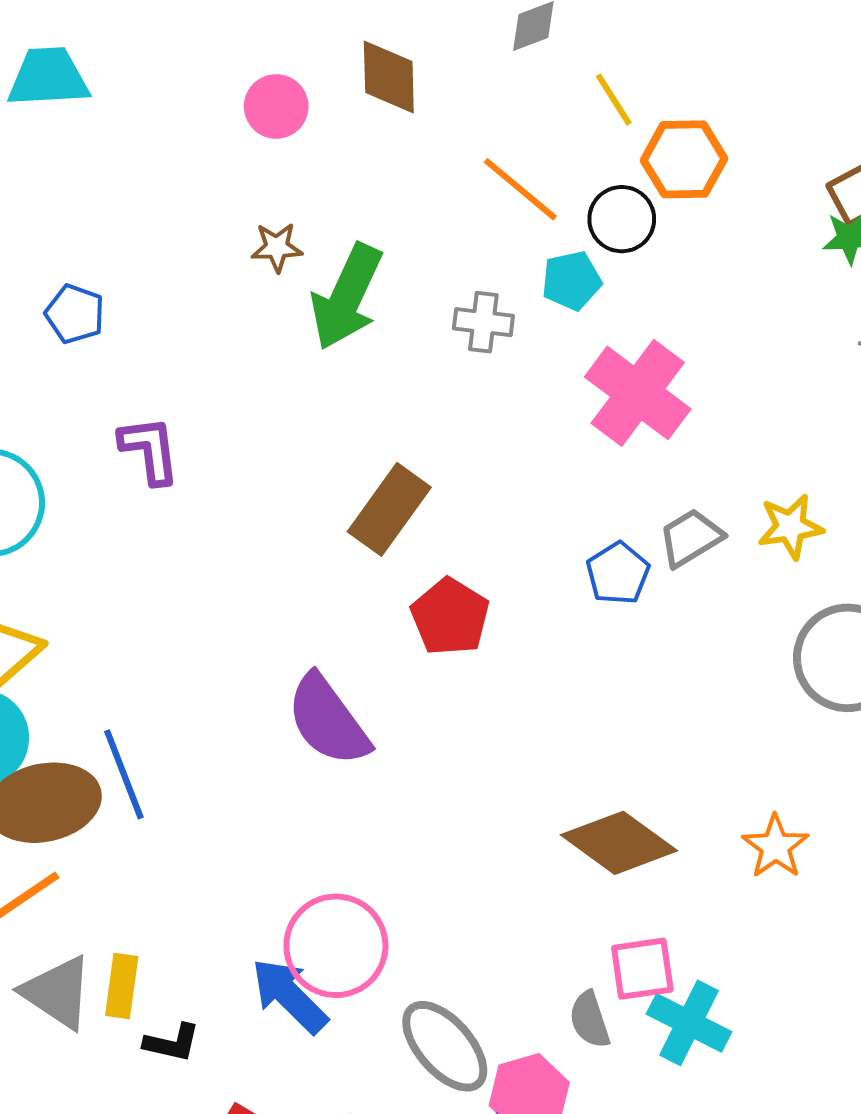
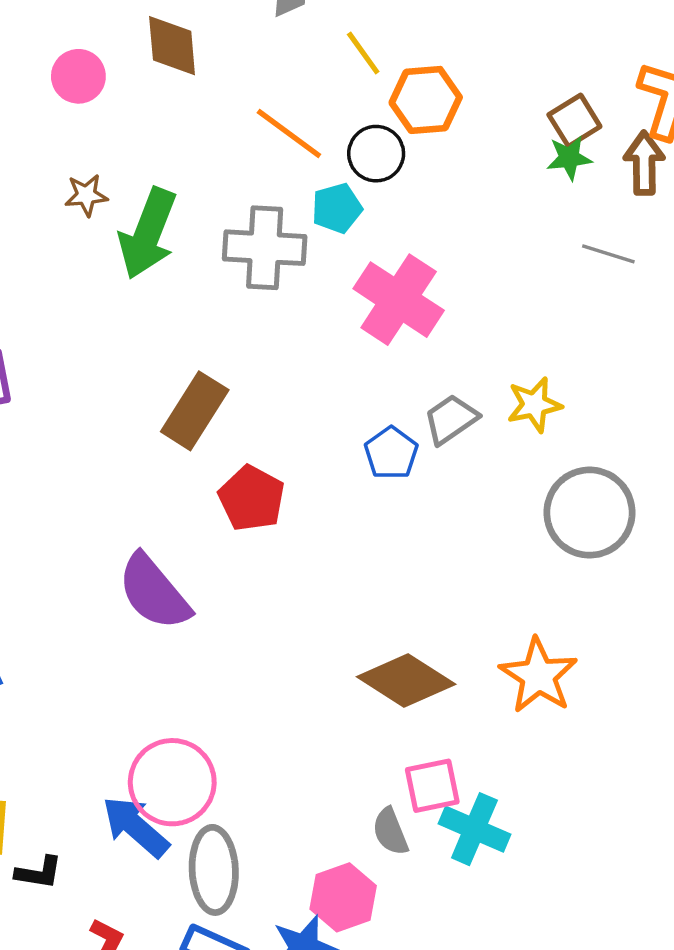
gray cross: (483, 322) -> (265, 248), size x1.6
orange star: (775, 847) -> (538, 676), size x1.4
gray ellipse: (445, 1046) -> (214, 870), moved, turned 42

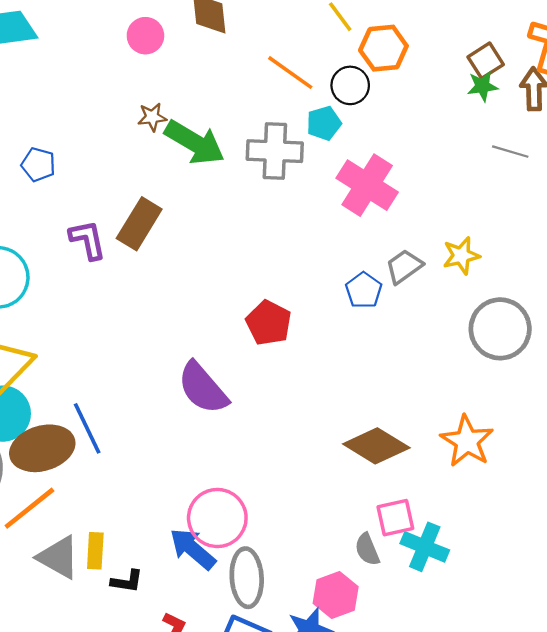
green arrow: (148, 233) -> (195, 143), turned -80
brown rectangle: (195, 411) -> (139, 224), moved

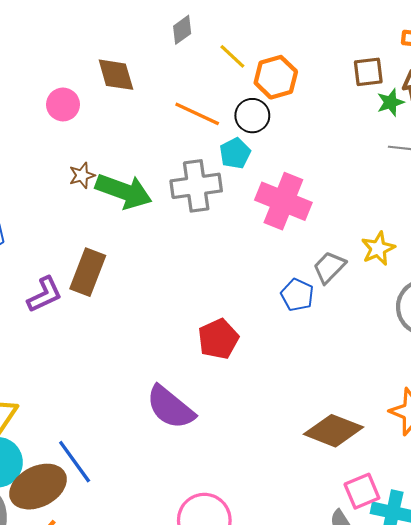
brown square: (486, 61) -> (368, 72), turned 36
green star: (482, 86) -> (390, 102), moved
purple L-shape: (88, 240) -> (45, 295), turned 87
red pentagon: (269, 323) -> (218, 339), turned 30

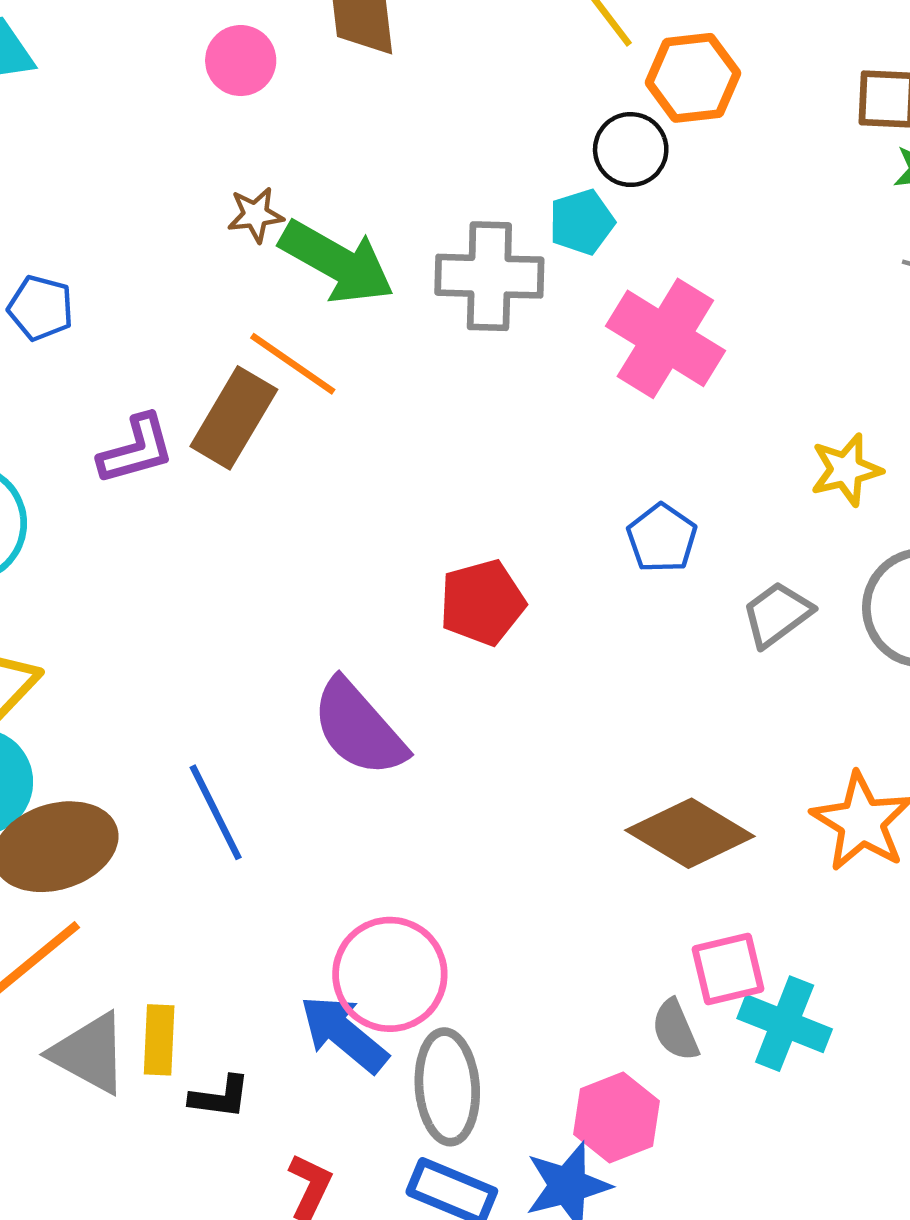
orange line: (197, 114) -> (293, 364), moved
gray trapezoid: (329, 267) -> (777, 614), moved
blue line: (75, 462) -> (216, 812), moved

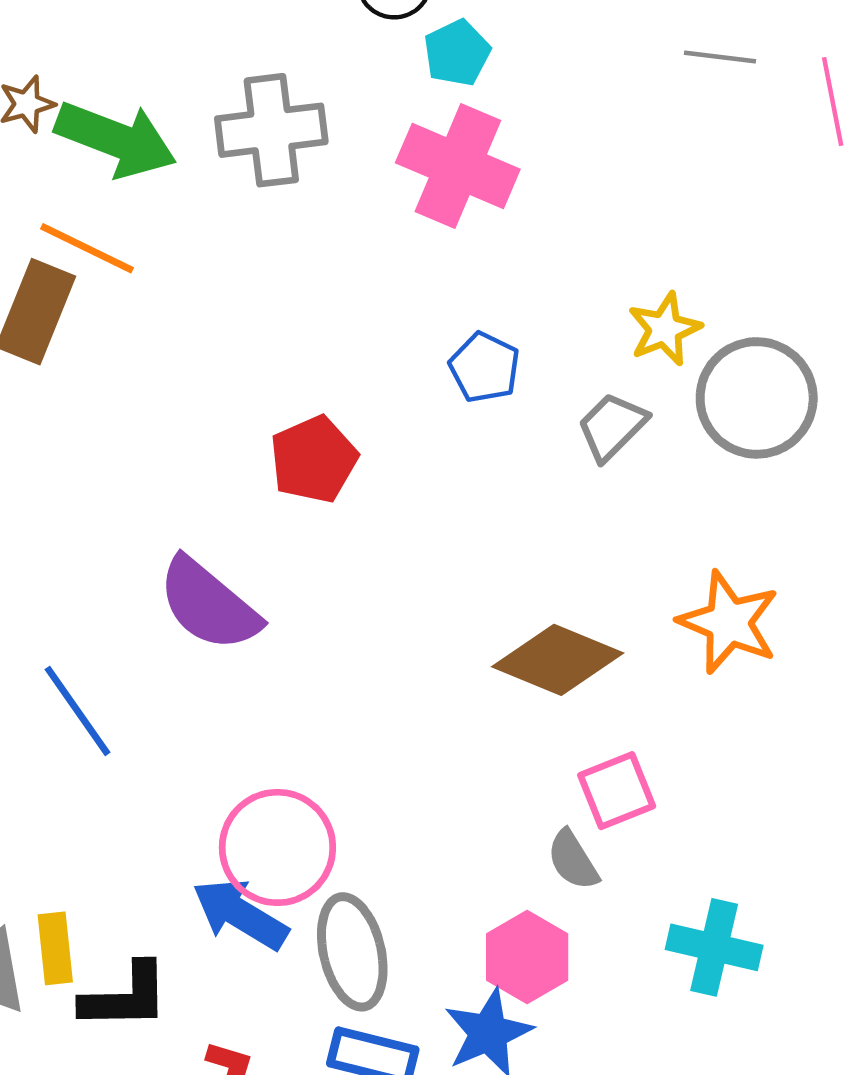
cyan pentagon: (582, 222) -> (457, 53), moved
yellow star: (846, 470) -> (665, 329), moved
cyan cross: (785, 1024) -> (714, 947), moved
black L-shape: (220, 1097) -> (125, 997), size x1.5

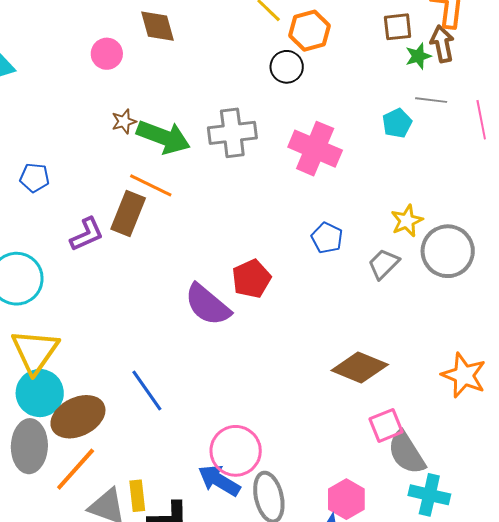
cyan pentagon: (457, 53) -> (397, 123), moved
purple semicircle: (209, 604) -> (208, 305), moved
orange star: (729, 622) -> (464, 375), moved
gray semicircle: (573, 860) -> (406, 453), moved, size x1.6

